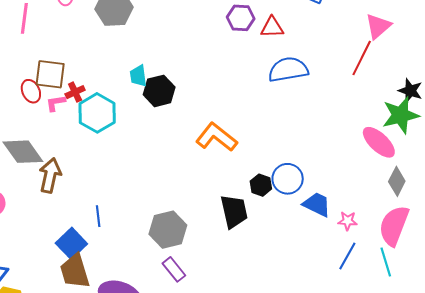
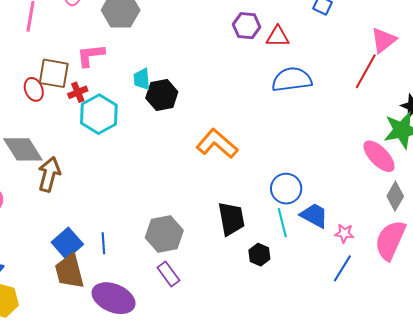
pink L-shape: (56, 103) -> (91, 55), moved, size x1.4
black hexagon: (261, 185) -> (259, 255), moved
blue line: (98, 216) -> (103, 243), moved
cyan line: (386, 262) -> (282, 223), moved

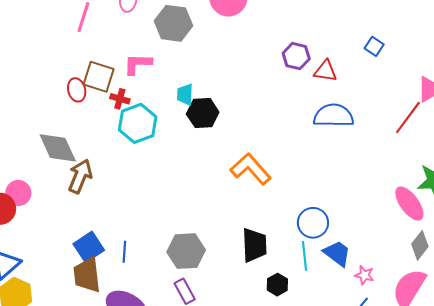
red cross: (78, 92) -> (120, 99), turned 30

